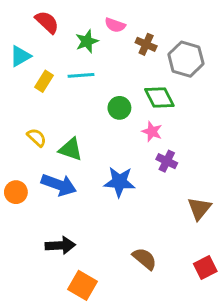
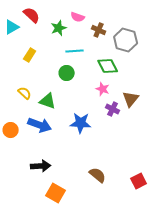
cyan triangle: (20, 56) -> (12, 27), moved
cyan line: (81, 75) -> (75, 51), moved
green circle: (119, 108) -> (67, 73), moved
brown triangle: (199, 208) -> (131, 99), moved

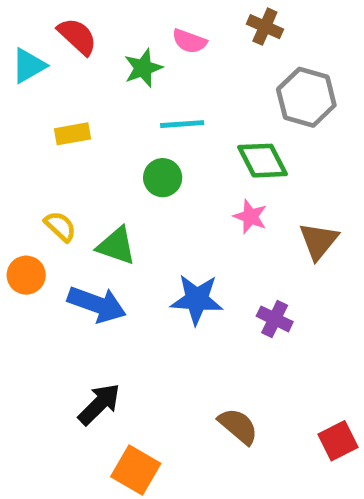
brown cross: (99, 30) -> (265, 27), moved
yellow rectangle: (30, 55) -> (72, 134), turned 48
purple cross: (113, 109) -> (275, 319), moved
orange circle: (11, 130) -> (26, 275), moved
black arrow: (41, 166) -> (99, 404), turned -42

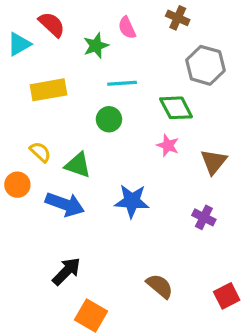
pink semicircle: (189, 41) -> (127, 28), turned 45
yellow rectangle: (72, 134) -> (48, 90), size x1.5
purple cross: (275, 319) -> (204, 217), moved

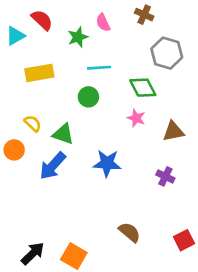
brown triangle: (214, 162) -> (173, 131), turned 40
blue arrow: (65, 204) -> (53, 166), turned 112
black arrow: (66, 271) -> (33, 253), moved

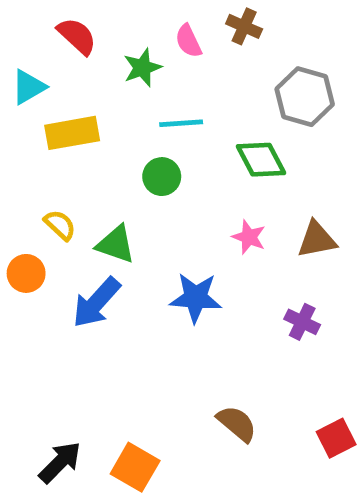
brown cross: (144, 15) -> (244, 26), moved
cyan triangle: (15, 36) -> (29, 87), moved
pink star: (136, 118) -> (249, 237), moved

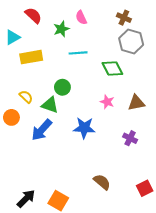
brown cross: (244, 26) -> (124, 18), moved
green circle: (162, 177) -> (62, 87), moved

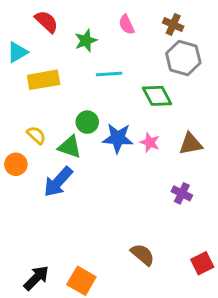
pink semicircle: (81, 18) -> (127, 25), moved
blue star: (84, 128) -> (118, 138), moved

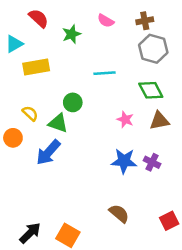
pink semicircle: (127, 25) -> (106, 21), turned -35
brown cross: (173, 25) -> (145, 21), turned -35
cyan line: (109, 74) -> (104, 73), moved
green diamond: (157, 96) -> (151, 90), moved
blue star: (118, 138) -> (124, 161), moved

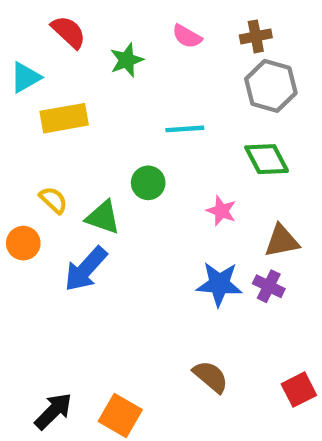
green circle: (73, 102) -> (148, 183), moved
brown triangle: (159, 121) -> (282, 241), moved

